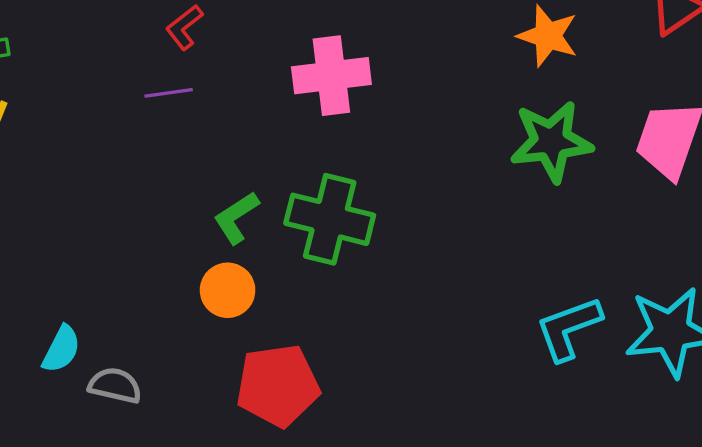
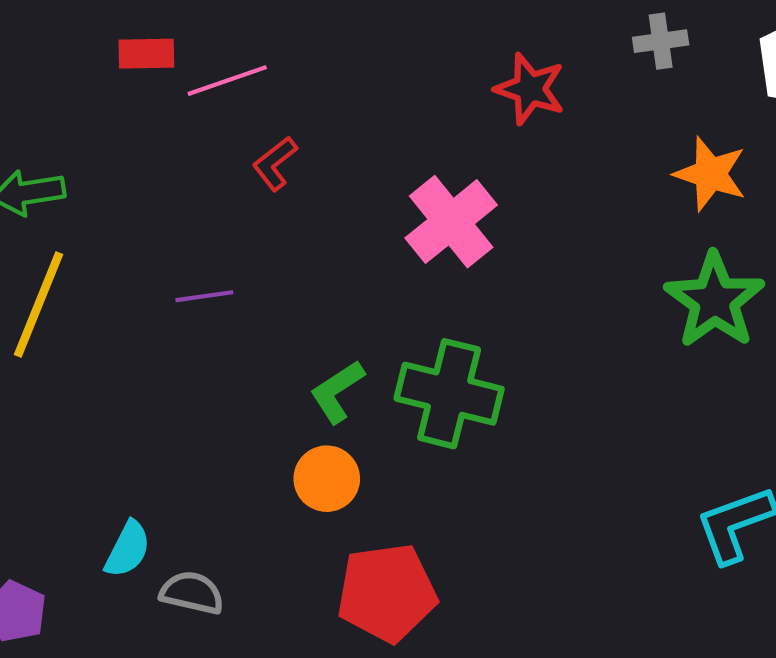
pink cross: (331, 76) -> (451, 222), turned -32
purple line: (169, 93) -> (204, 296), moved
green star: (551, 141) -> (714, 300), turned -30

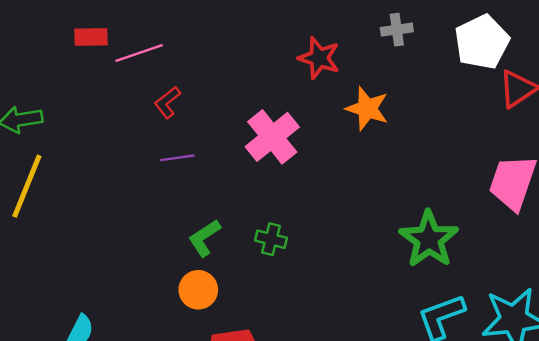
orange star: (710, 174) -> (367, 109), moved
purple line: (204, 296) -> (177, 158), moved
green star: (714, 300) -> (429, 239), moved
green cross: (449, 394) -> (271, 239), size x0.5

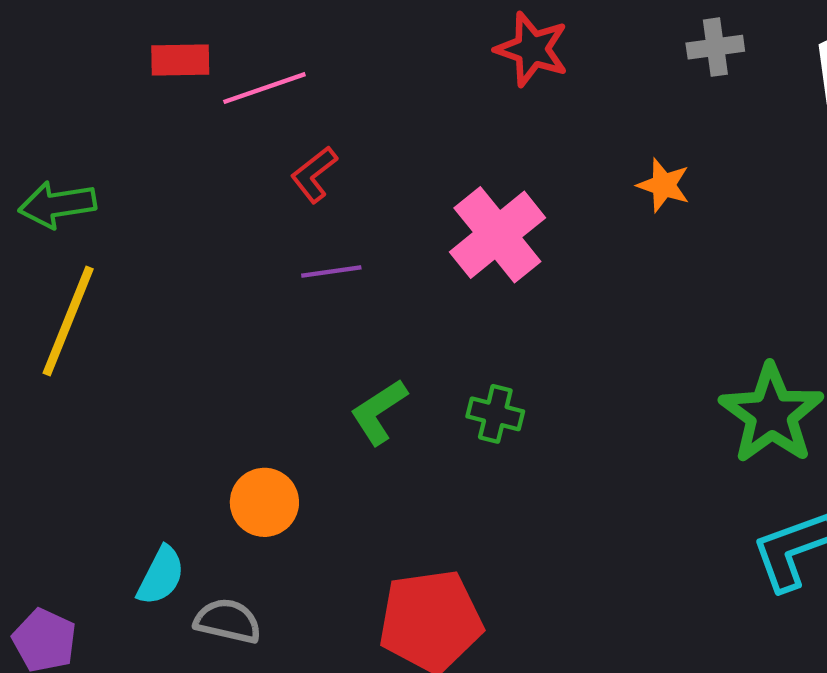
red star: (319, 58) -> (532, 49), moved
orange star: (367, 109) -> (664, 185), size x0.7
orange circle: (198, 290) -> (264, 502), moved

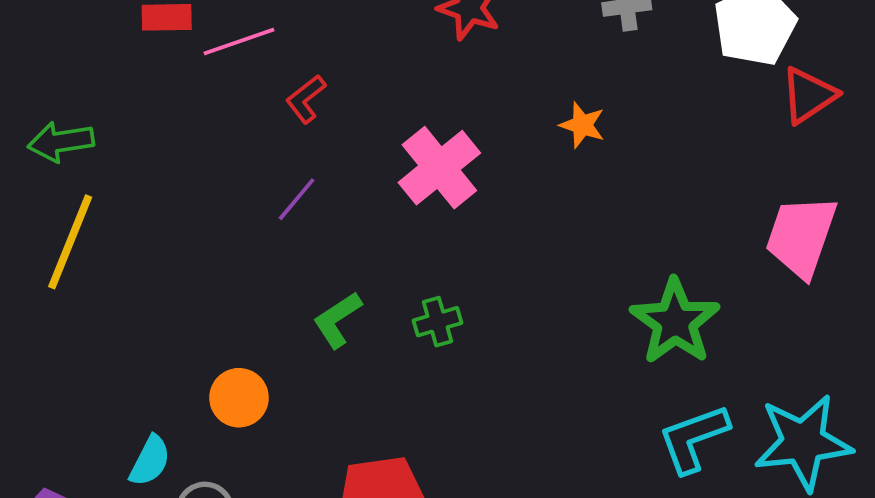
red L-shape: (314, 174) -> (306, 99), moved
purple line: (331, 271) -> (297, 199), turned -42
green cross: (495, 414) -> (438, 322), turned -30

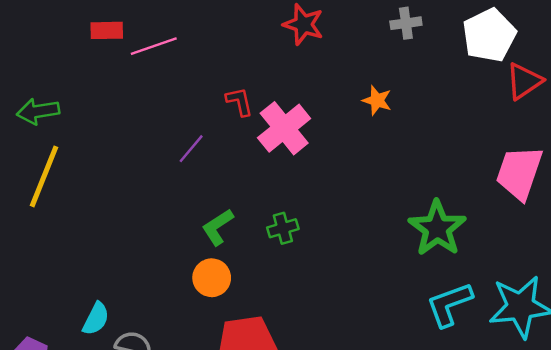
red L-shape: (306, 99) -> (239, 102), moved, turned 116
orange circle: (239, 398) -> (212, 278), moved

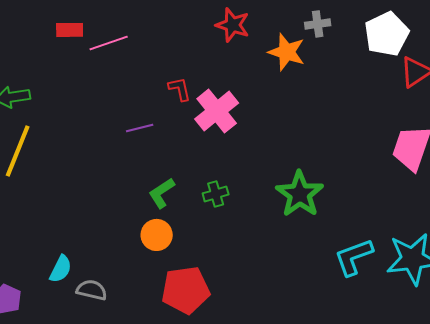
orange star: (377, 100) -> (287, 52), moved, size x1.5
purple line: (191, 149) -> (140, 128), turned 36
green star: (437, 228) -> (300, 194), moved

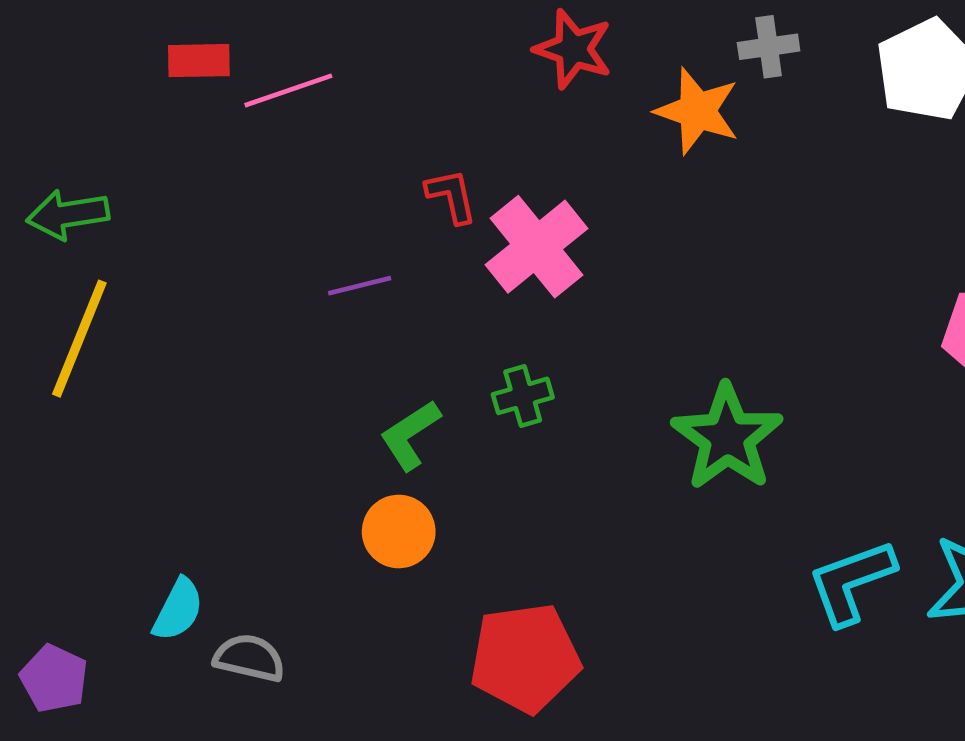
green cross: (216, 194) -> (523, 396), moved
red pentagon: (186, 290) -> (525, 658), moved

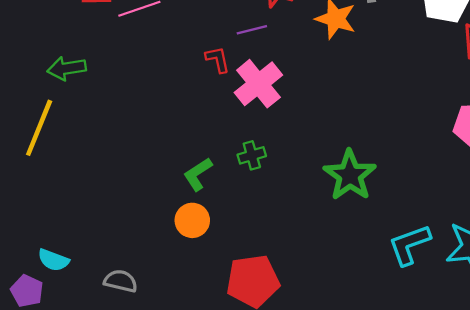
green arrow: (68, 214) -> (67, 68), moved
purple line: (360, 286) -> (252, 30), moved
cyan semicircle: (178, 610) -> (53, 260), moved, turned 84

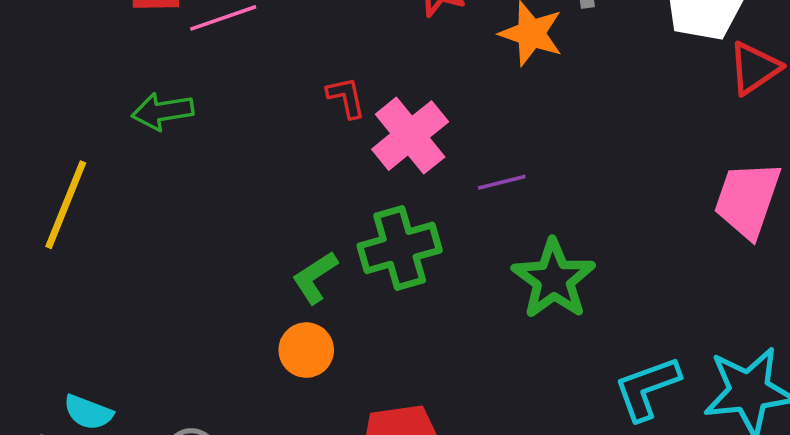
purple line: (252, 30) -> (502, 182), moved
green arrow: (67, 68) -> (163, 111), moved
green cross: (252, 155) -> (400, 248), size x1.8

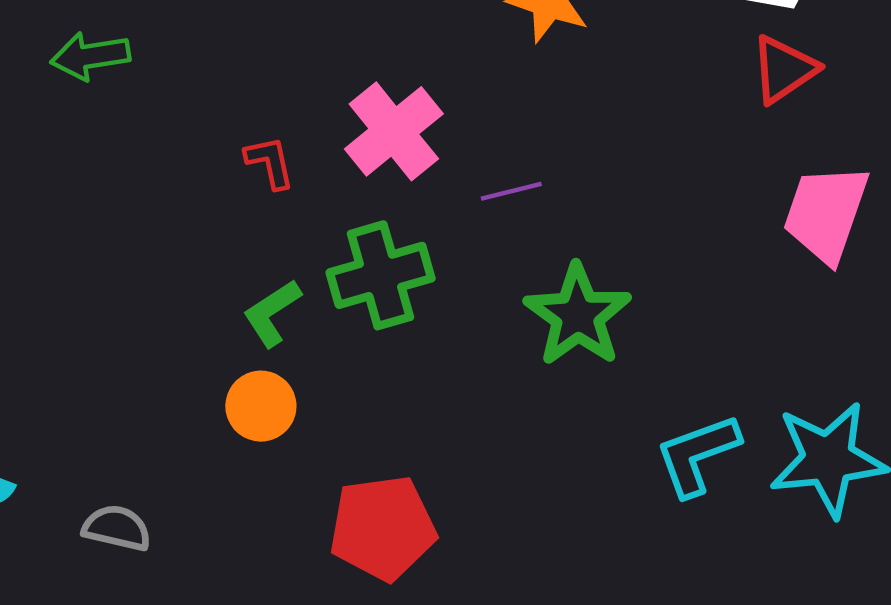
red triangle: (754, 68) -> (784, 69), moved
red L-shape: (346, 97) -> (270, 162), moved
green arrow: (163, 111) -> (90, 56), moved

